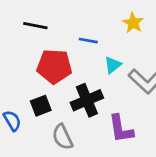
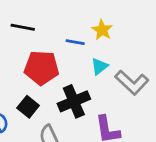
yellow star: (133, 23) -> (102, 30), moved
black square: (41, 106) -> (28, 107), turned -30

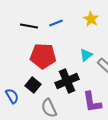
yellow star: (102, 30) -> (91, 19), moved
blue line: (75, 42) -> (56, 23), moved, turned -32

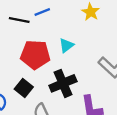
blue line: (56, 23) -> (42, 12), moved
cyan triangle: (86, 55) -> (66, 45), moved

